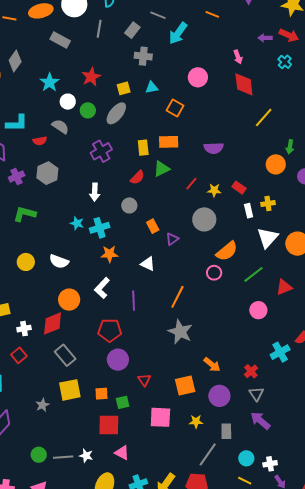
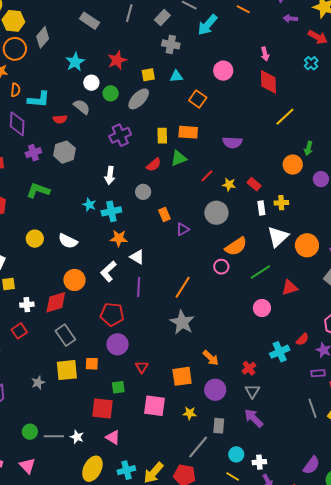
purple arrow: (265, 38) -> (290, 19), moved
white triangle: (148, 264) -> (137, 257), moved
orange square: (101, 394) -> (92, 364), moved

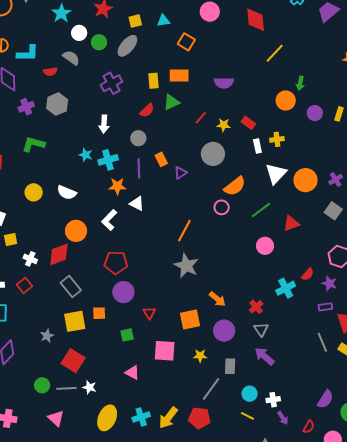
purple line: (139, 287) -> (139, 168), moved
white cross: (27, 305) -> (30, 259), turned 32
red square: (103, 409) -> (73, 361), moved, turned 30
pink triangle: (113, 437) -> (132, 373), moved
pink triangle: (27, 466) -> (56, 418), moved

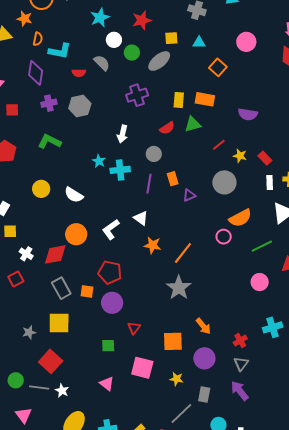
orange star: (117, 186) -> (152, 245), moved
orange square: (99, 313) -> (87, 291), moved

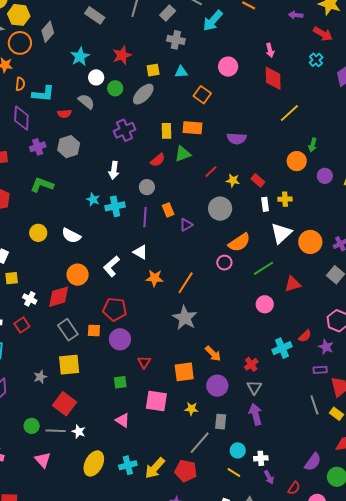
purple arrow: (240, 391) -> (255, 414), turned 30

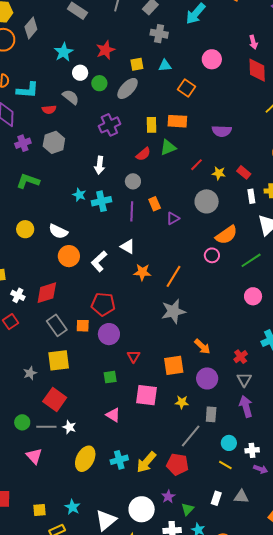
orange circle: (78, 275) -> (69, 256), moved
gray star: (185, 318) -> (173, 311), turned 30
purple arrow: (269, 477) -> (261, 469), turned -40

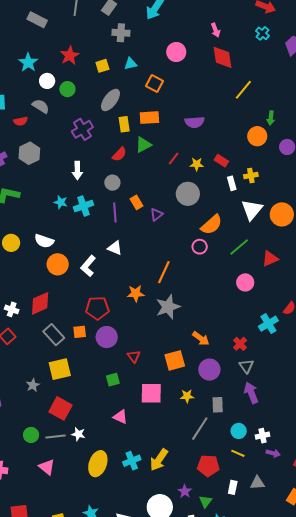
gray ellipse: (128, 88) -> (110, 100), moved
orange star: (142, 272) -> (136, 293), moved
red pentagon: (177, 464) -> (208, 466), moved

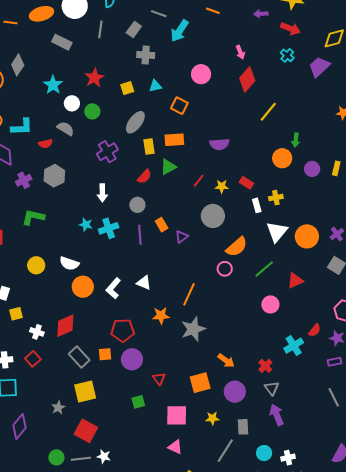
red diamond: (223, 57) -> (247, 79), turned 50
white triangle: (115, 248) -> (144, 283), moved
pink triangle: (120, 417) -> (175, 447), moved

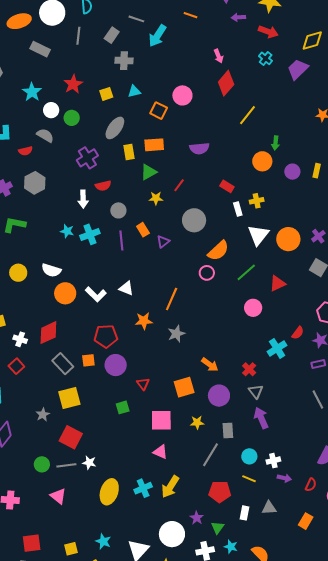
pink circle: (201, 74) -> (182, 95), moved
red semicircle: (144, 177) -> (103, 186), moved, turned 35
yellow star: (222, 186) -> (156, 198), moved
white L-shape: (113, 288) -> (96, 294), turned -85
gray star: (193, 329) -> (176, 334), size x0.7

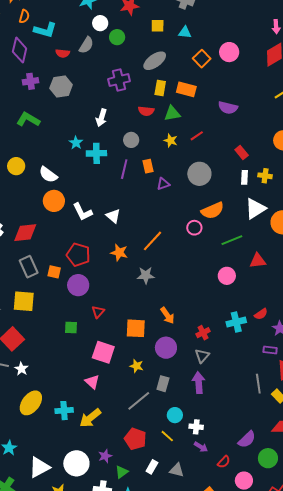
gray semicircle: (45, 135) -> (86, 45), turned 72
red semicircle: (103, 186) -> (146, 111), moved

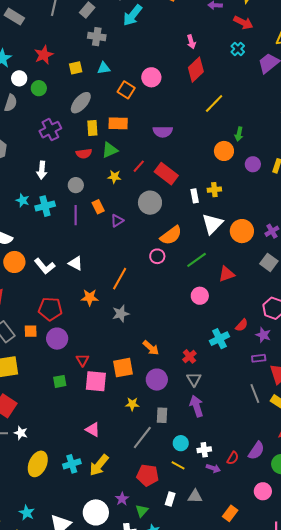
red rectangle: (242, 153) -> (166, 174), moved, size x1.6
pink square: (103, 352) -> (96, 381), moved
red semicircle: (224, 462) -> (233, 458), moved

